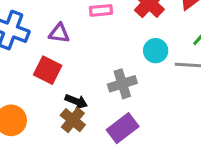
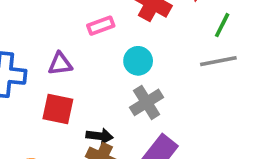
cyan circle: (156, 51) -> (138, 61), moved

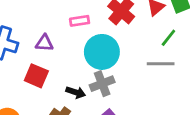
cyan circle: (138, 61) -> (102, 52), size x1.6
black arrow: (100, 136) -> (76, 92), moved

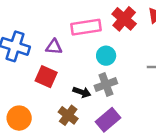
pink rectangle: (80, 21) -> (86, 27), size x1.6
cyan circle: (102, 52) -> (106, 56), size x0.6

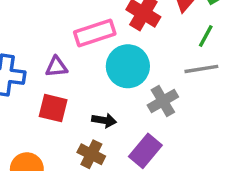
cyan circle: (106, 56) -> (128, 66), size x1.6
gray cross: (106, 84) -> (163, 101), moved

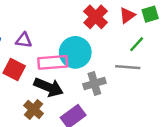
pink rectangle: (95, 33) -> (53, 62), moved
black arrow: (104, 120) -> (49, 87), size x1.6

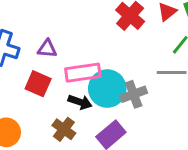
cyan circle: (75, 52) -> (107, 89), moved
black arrow: (49, 87) -> (80, 102), size x0.7

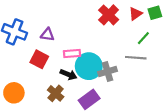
pink rectangle: (83, 73) -> (72, 54), size x0.7

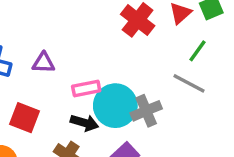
gray line: (136, 58) -> (189, 83), turned 30
red square: (39, 59) -> (24, 118), moved

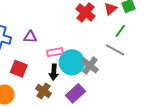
gray cross: (146, 111) -> (90, 66), turned -30
black arrow: (84, 123) -> (54, 72), turned 77

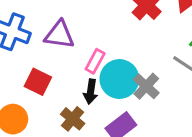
purple triangle: (30, 37) -> (59, 35), size x1.5
pink rectangle: (55, 52) -> (95, 61), turned -56

